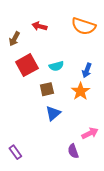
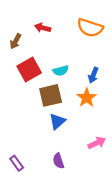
brown square: (47, 89) -> (51, 95), size x1.5
purple semicircle: (73, 151) -> (58, 161), moved

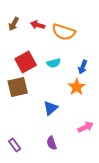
orange semicircle: (90, 28) -> (64, 32), moved
brown arrow: (16, 41) -> (14, 24), moved
brown square: (51, 95) -> (18, 87), moved

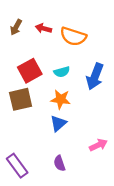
blue arrow: (83, 67) -> (95, 76), size x1.6
orange star: (77, 87) -> (61, 99), moved, turned -30
purple rectangle: (15, 145) -> (17, 166), size x1.5

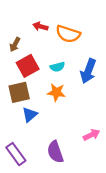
brown arrow: (16, 27) -> (15, 45), moved
blue triangle: (58, 123) -> (30, 115), moved
purple semicircle: (59, 163) -> (55, 152), size x1.5

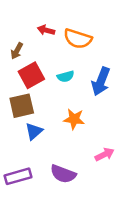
orange star: (56, 92) -> (74, 119), moved
purple semicircle: (55, 152) -> (63, 174), turned -50
purple rectangle: (16, 154) -> (18, 176), turned -70

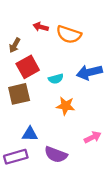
cyan semicircle: (66, 76) -> (56, 79), moved
blue arrow: (101, 81) -> (89, 72), turned 55
blue triangle: (34, 131) -> (30, 134), moved, turned 42

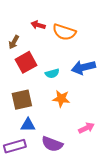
brown square: (19, 94) -> (22, 100), moved

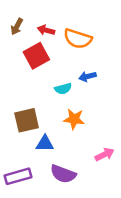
brown arrow: (14, 42) -> (17, 27), moved
red square: (26, 62) -> (36, 56), moved
blue arrow: (83, 67) -> (87, 76), moved, size x0.6
blue triangle: (28, 125) -> (45, 143), moved

